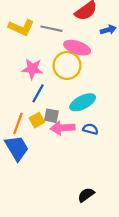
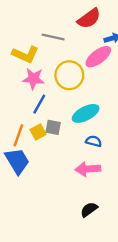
yellow L-shape: (21, 28) -> (25, 54), moved
pink ellipse: (77, 48) -> (98, 57), moved, turned -55
pink arrow: (63, 128) -> (88, 169), moved

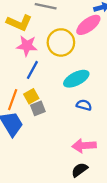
gray square: (53, 127) -> (38, 108), moved, turned -32
pink arrow: (88, 169) -> (84, 146), moved

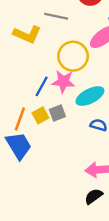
pink star: (27, 46) -> (63, 82), moved
gray square: (38, 108) -> (57, 113), moved

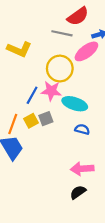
gray line: (56, 16) -> (62, 33), moved
cyan ellipse: (90, 96) -> (75, 104), turned 45

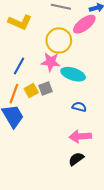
blue line: (32, 95) -> (19, 66), moved
blue semicircle: (82, 129) -> (79, 107), moved

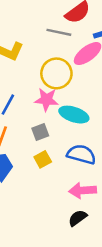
yellow square: (31, 91) -> (43, 159), moved
blue semicircle: (79, 107) -> (81, 154), size x1.6

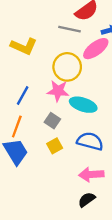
gray square: (40, 132) -> (52, 121), turned -35

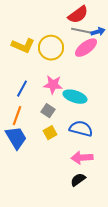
gray line: (69, 29) -> (81, 31), moved
yellow circle: (67, 67) -> (51, 48), moved

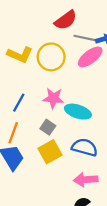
red semicircle: (78, 15) -> (66, 20), moved
yellow square: (50, 133) -> (50, 152), size x1.5

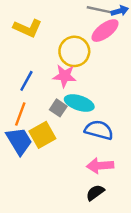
yellow circle: (51, 57) -> (74, 51), moved
cyan ellipse: (78, 112) -> (79, 103), moved
yellow square: (50, 152) -> (42, 135), moved

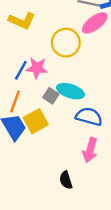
pink star: (64, 76) -> (37, 68), moved
pink arrow: (100, 166) -> (90, 150), turned -70
black semicircle: (95, 193) -> (66, 180), moved, turned -72

